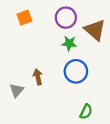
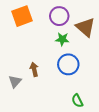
orange square: (24, 18) -> (22, 16), size x1.5
green semicircle: (86, 112) -> (77, 101), turned 128

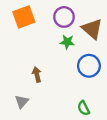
blue circle: (68, 64) -> (89, 66), moved
gray triangle: (15, 82) -> (22, 102), moved

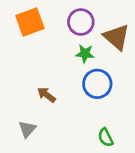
blue circle: (89, 66) -> (97, 84), moved
brown arrow: (37, 74) -> (46, 95), turned -40

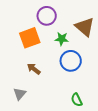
orange square: (30, 22) -> (30, 38), moved
purple circle: (81, 22) -> (47, 16), moved

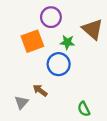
blue circle: (71, 61) -> (59, 64), moved
brown arrow: (34, 69) -> (40, 90), moved

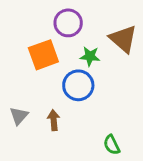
brown arrow: (40, 90) -> (54, 120), turned 48
gray triangle: (21, 102) -> (19, 116), moved

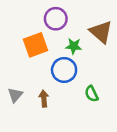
green semicircle: (112, 145) -> (91, 94), moved

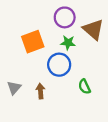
purple circle: (56, 19) -> (65, 17), moved

